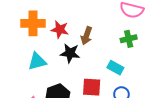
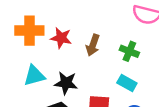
green cross: (129, 39) -> (129, 51), moved, turned 35
black star: (70, 53) -> (66, 83), moved

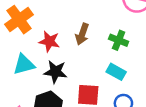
orange cross: (29, 31) -> (19, 20), turned -36
red star: (61, 38) -> (49, 41), moved

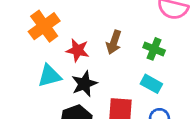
black star: (55, 72) -> (84, 84), turned -30

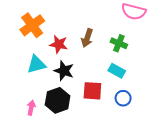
black star: (84, 84) -> (64, 71), turned -30

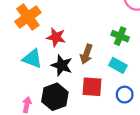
brown arrow: (87, 38) -> (86, 54), moved
cyan triangle: (36, 64) -> (32, 59), turned 36

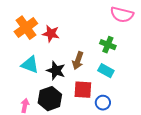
red star: (56, 37) -> (51, 34), moved
blue circle: (125, 95) -> (103, 103), moved

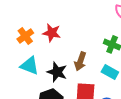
orange cross: (26, 28) -> (25, 36), moved, size x0.7

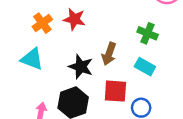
cyan triangle: (30, 66) -> (32, 59), moved

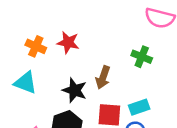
orange cross: (42, 23) -> (36, 46), turned -30
cyan rectangle: (145, 67) -> (139, 107), moved, turned -48

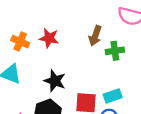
green cross: (142, 57) -> (115, 51), turned -30
brown arrow: (103, 77) -> (95, 36), moved

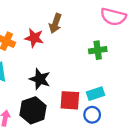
brown arrow: (95, 36) -> (55, 23), moved

